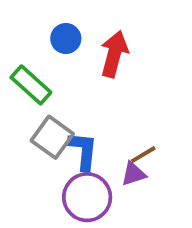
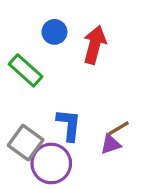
gray square: (52, 137) -> (26, 143), moved
purple circle: (87, 197) -> (51, 163), moved

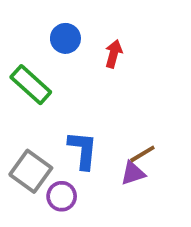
red arrow: (95, 45) -> (114, 54), size x0.6
purple circle: (51, 163) -> (62, 196), size x0.6

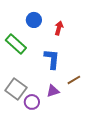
blue L-shape: (83, 150) -> (52, 59), moved
purple triangle: (133, 173) -> (53, 91), moved

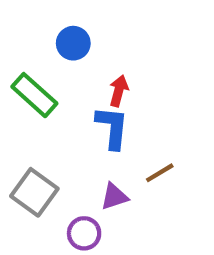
red arrow: (59, 28) -> (119, 91), moved
purple circle: (32, 102) -> (84, 233), moved

